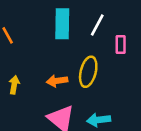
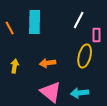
cyan rectangle: (62, 24) -> (35, 22), moved
yellow ellipse: (88, 72) -> (85, 56), moved

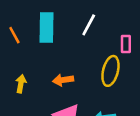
white line: (79, 20) -> (89, 25), moved

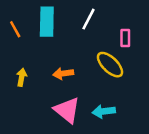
yellow ellipse: (110, 71) -> (110, 65), turned -60

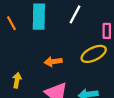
yellow ellipse: (110, 65) -> (94, 54), turned -70
yellow arrow: (21, 77) -> (17, 80), moved

